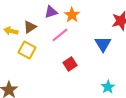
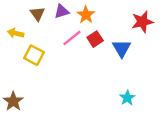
brown triangle: (30, 27) -> (37, 14), moved, turned -32
red square: (70, 64) -> (95, 39), moved

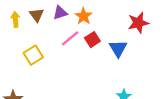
yellow arrow: (16, 33) -> (15, 19), moved, turned 72
yellow square: (34, 55) -> (33, 55), turned 30

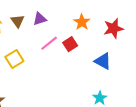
orange star: (84, 16) -> (82, 22), moved
blue triangle: (118, 48) -> (103, 61), moved, turned -30

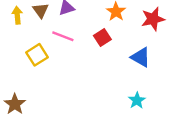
pink line: (49, 43) -> (63, 36), moved, turned 60

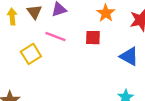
red square: (102, 38) -> (93, 38), turned 35

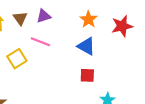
red square: (93, 38) -> (87, 75), moved
blue triangle: (129, 56) -> (86, 46), moved

